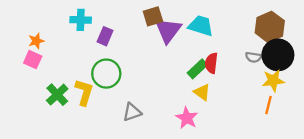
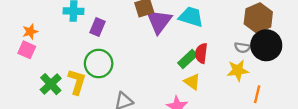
yellow star: (273, 81) -> (238, 70), moved

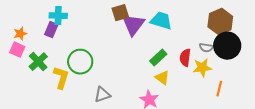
purple rectangle: (97, 27) -> (51, 30), moved
red semicircle: (201, 53) -> (185, 58), moved
green cross: (51, 84) -> (38, 62), moved

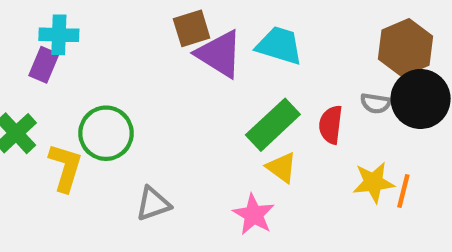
purple triangle: (133, 25) -> (219, 54), turned -35
green rectangle: (158, 58) -> (273, 125), size x1.4
yellow star: (202, 68) -> (373, 182), moved

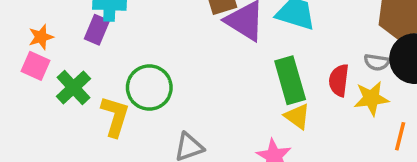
green rectangle: (273, 125) -> (290, 80), turned -63
yellow star: (373, 182) -> (371, 98), moved

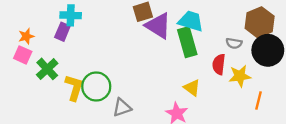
gray semicircle: (377, 62) -> (234, 43), moved
green rectangle: (290, 80) -> (187, 42), moved
green circle: (149, 88) -> (96, 86), moved

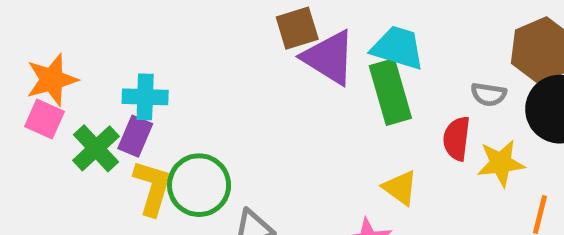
cyan cross: (71, 15) -> (145, 97), moved
purple rectangle: (62, 32) -> (135, 136), moved
orange star: (26, 36) -> (52, 80), size x1.5

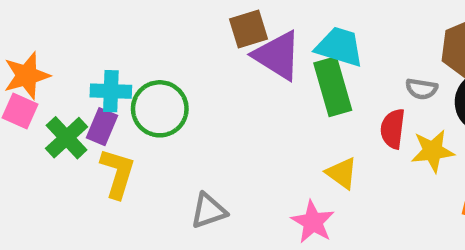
green circle: (199, 185) -> (160, 109), moved

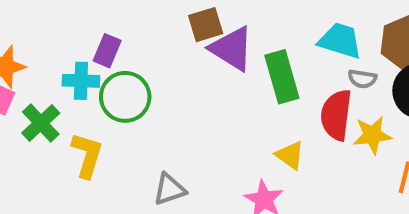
cyan trapezoid: (339, 47) -> (340, 41), moved
purple rectangle: (102, 127) -> (107, 51), moved
red semicircle: (393, 129) -> (336, 115), size x1.4

